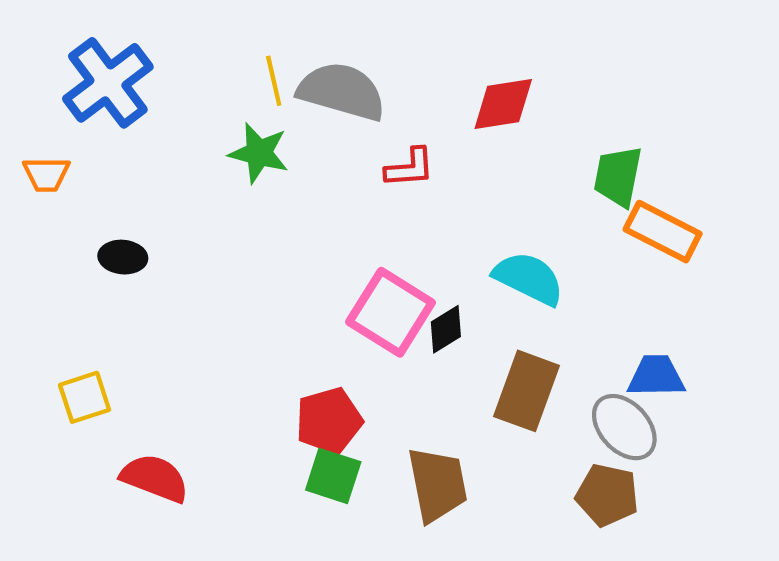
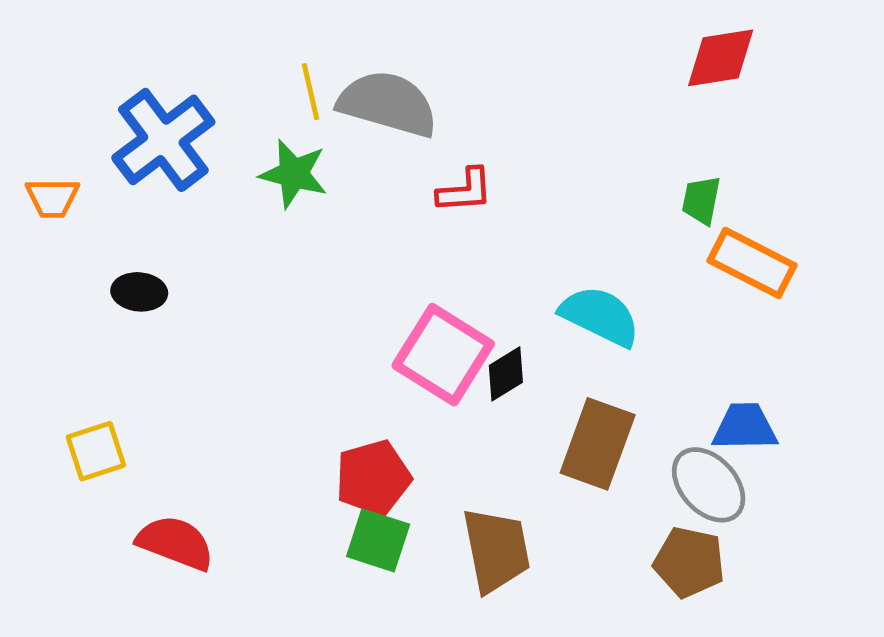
blue cross: (108, 83) -> (163, 140), moved
red diamond: (503, 104) -> (721, 58), moved
green trapezoid: (618, 176) -> (701, 200), size x0.7

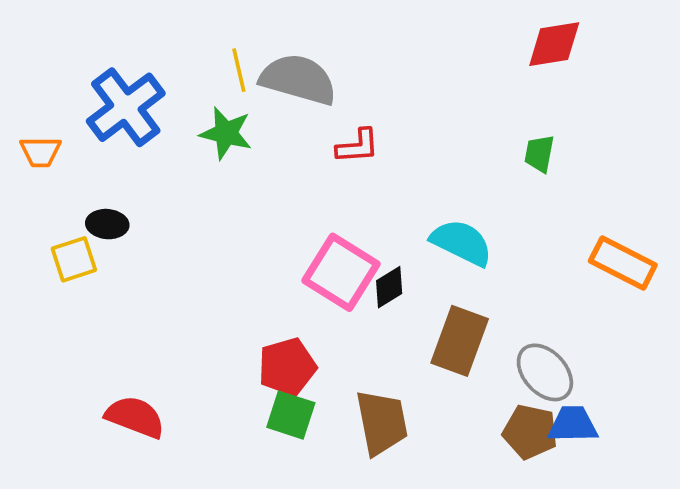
orange rectangle: (752, 263) -> (623, 263), moved
blue trapezoid: (745, 427) -> (573, 424), moved
yellow square: (96, 451) -> (74, 259), moved

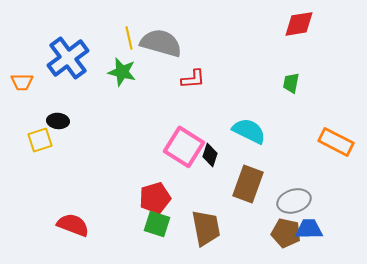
black diamond: (389, 287) -> (210, 155), turned -40
gray ellipse: (545, 372) -> (294, 201), turned -64

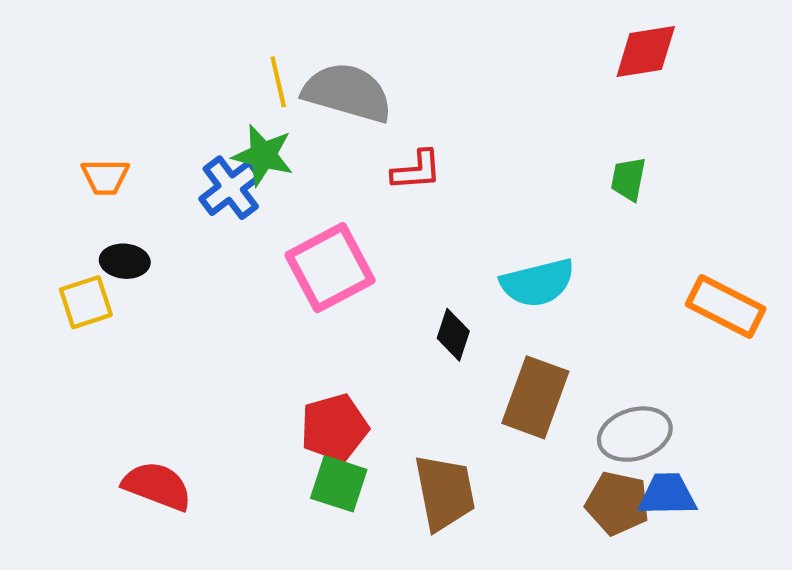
blue cross: (68, 58) -> (231, 188), moved, size x0.7
orange trapezoid: (22, 82) -> (105, 177), moved
cyan semicircle: (249, 131) -> (538, 283), turned 140
pink square: (184, 147) -> (330, 268), moved, turned 30

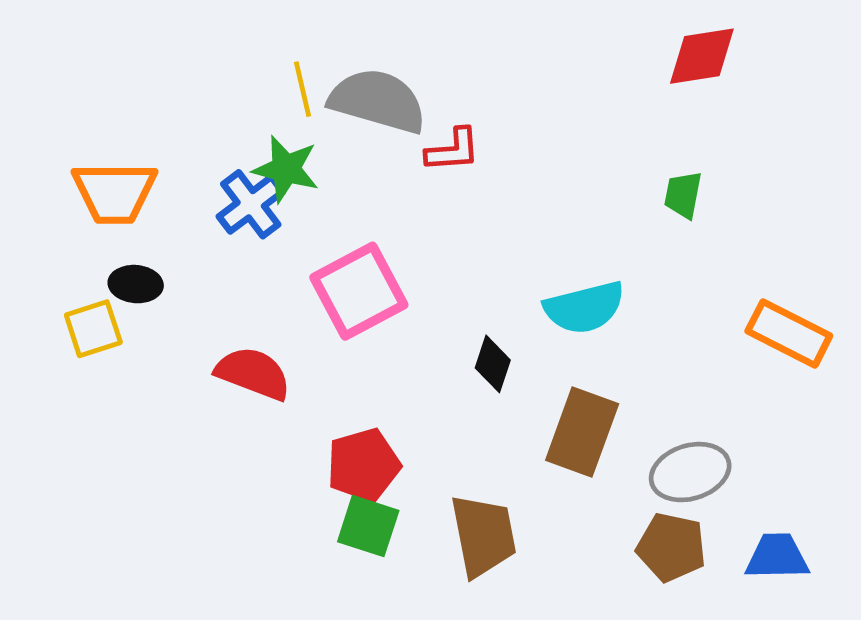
red L-shape: (417, 170) -> (453, 150), moved
orange trapezoid: (105, 177) -> (114, 192), size x1.6
red semicircle: (157, 486) -> (253, 373), moved
blue trapezoid: (667, 495) -> (777, 557), moved

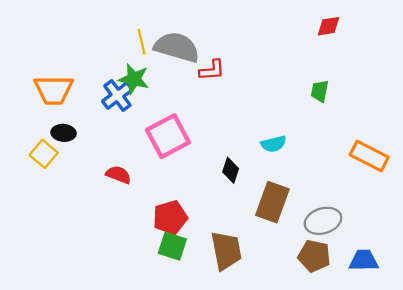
red diamond: (702, 56) -> (328, 26), size x0.7
cyan semicircle: (584, 308) -> (274, 144), size x0.7
yellow square: (93, 329) -> (44, 154), turned -32
red semicircle: (253, 373) -> (118, 175), size x0.7

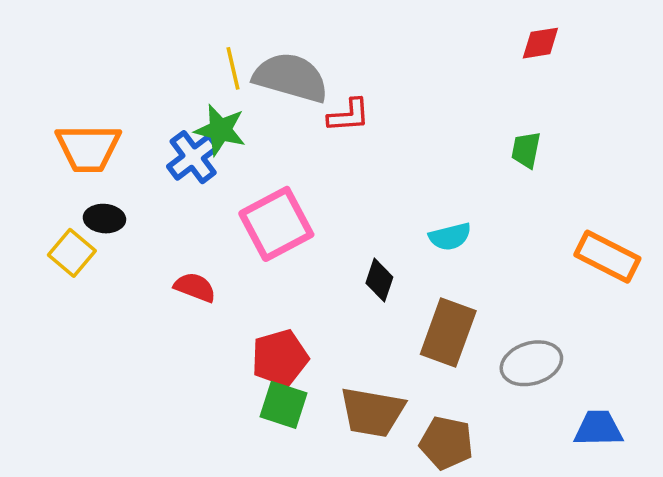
brown trapezoid: (226, 251) -> (372, 412), turned 111
brown pentagon: (314, 256) -> (446, 443), moved

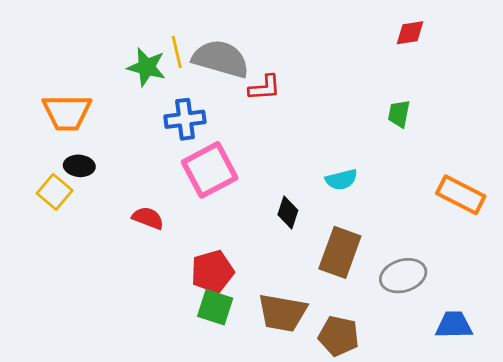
green star: (220, 130) -> (147, 67), moved
blue cross: (193, 157) -> (185, 119), moved, turned 30

